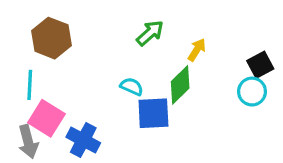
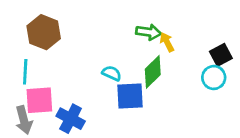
green arrow: (150, 33) -> (149, 32), moved, turned 50
yellow arrow: (197, 50) -> (167, 42), turned -60
pink square: (46, 118) -> (39, 100), turned -36

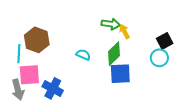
brown hexagon: (44, 32) -> (37, 40), moved
blue square: (130, 96) -> (120, 74), moved

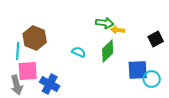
yellow arrow: (124, 31) -> (118, 30), turned -56
cyan circle: (159, 58) -> (152, 79), moved
blue square: (120, 74) -> (138, 70), moved

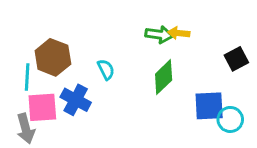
yellow arrow: (118, 30) -> (179, 33), moved
cyan semicircle: (79, 52) -> (106, 69), moved, turned 40
blue cross: (50, 84) -> (76, 100), moved

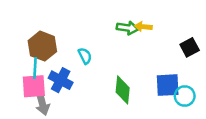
cyan line: (27, 77) -> (35, 68), moved
green diamond: (164, 77) -> (123, 90), moved, turned -40
gray arrow: (26, 129) -> (42, 103), moved

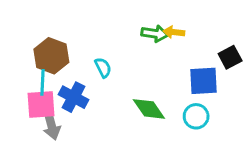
blue square: (168, 85) -> (203, 81), moved
green diamond: (123, 90) -> (149, 109), turned -40
cyan circle: (185, 96) -> (196, 116), moved

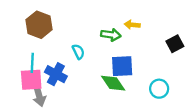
green arrow: (155, 34) -> (111, 35), moved
brown hexagon: (51, 56) -> (39, 25), moved
blue square: (203, 81) -> (122, 66), moved
cyan circle: (196, 116) -> (159, 89), moved

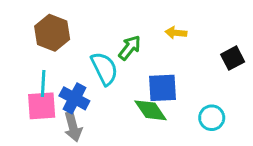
green arrow: (111, 35) -> (130, 48), moved, turned -60
cyan semicircle: (78, 52) -> (104, 69), size x1.6
gray arrow: (39, 95) -> (73, 127), moved

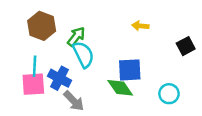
green arrow: (130, 48) -> (76, 37), moved
gray arrow: (73, 127) -> (74, 101), moved, turned -30

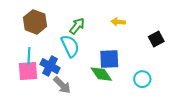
green arrow: (76, 37) -> (77, 26), moved

